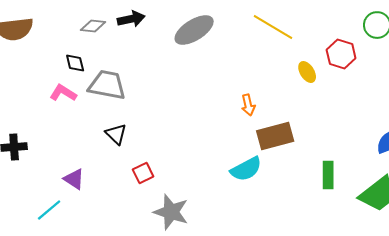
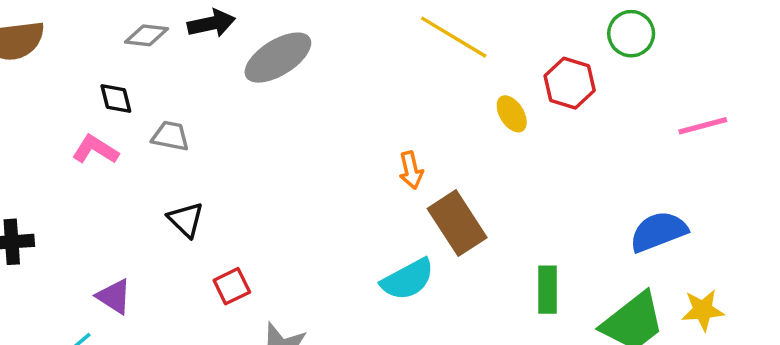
gray ellipse: (194, 30) -> (278, 58), moved
gray trapezoid: (107, 85) -> (170, 136), size x0.6
brown rectangle: (275, 136) -> (457, 223), turned 72

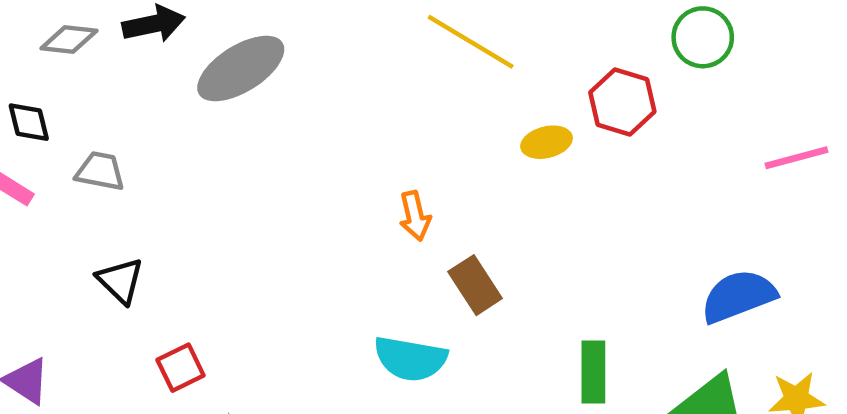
yellow ellipse: (512, 114) -> (547, 142), turned -72
brown rectangle: (457, 223) -> (475, 285), size x0.7
cyan semicircle: (408, 279) -> (410, 359), turned 38

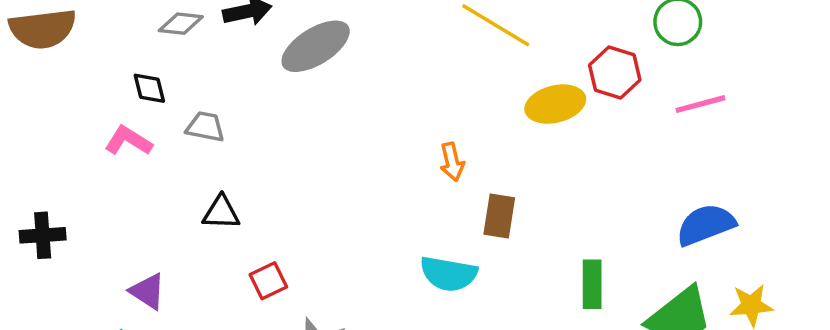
yellow ellipse: (547, 142) -> (555, 104), size x1.5
pink line: (796, 158) -> (700, 104), moved
black triangle: (120, 281) -> (221, 213), turned -42
brown rectangle: (475, 285) -> (499, 216), turned 42

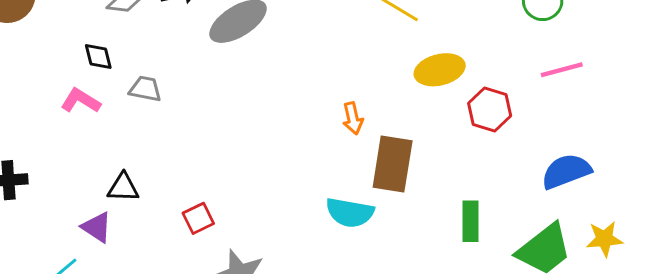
red hexagon: (615, 73) -> (490, 109), moved
black triangle: (221, 213) -> (123, 187), moved
brown rectangle: (499, 216) -> (393, 164), size x1.5

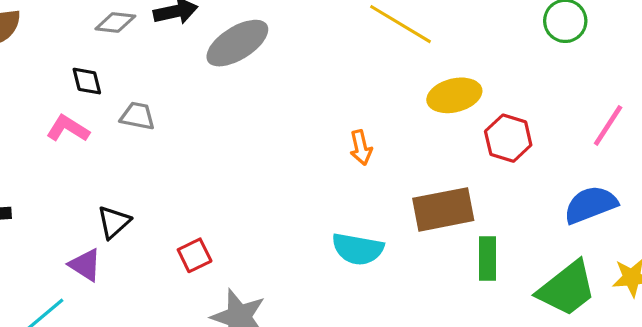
pink line: (562, 70) -> (608, 125), moved, turned -42
brown rectangle: (393, 164) -> (443, 209), moved, turned 70
black triangle: (123, 187) -> (114, 222), turned -44

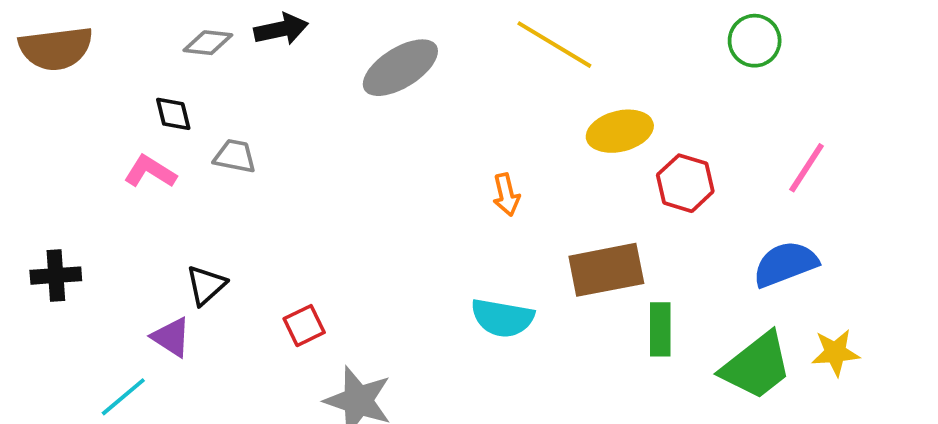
gray ellipse: (237, 43) -> (400, 68), moved

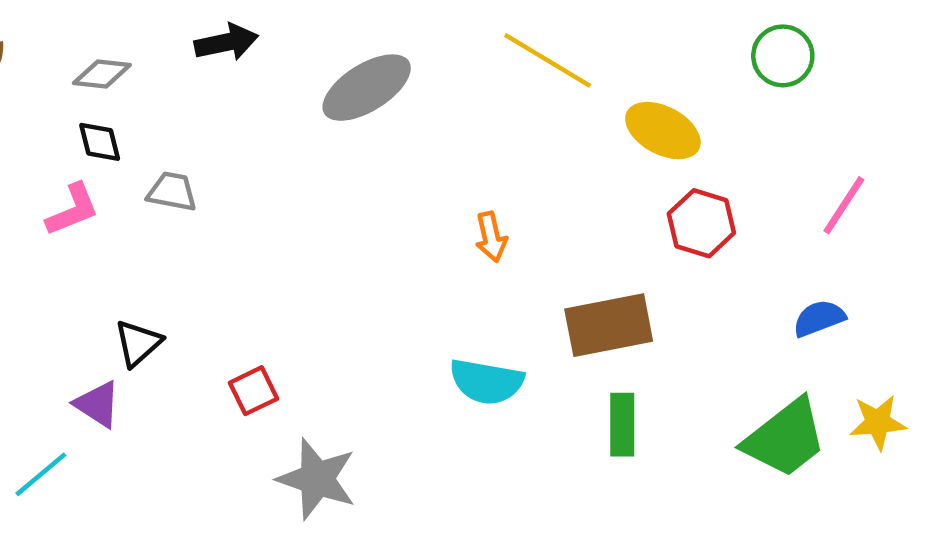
gray diamond: (208, 43) -> (102, 74), moved
yellow ellipse: (620, 131) -> (663, 131), moved, turned 42
pink L-shape: (150, 172) -> (73, 210), turned 126
blue semicircle: (785, 264) -> (819, 318), size x0.7
green rectangle: (660, 329) -> (622, 425), moved

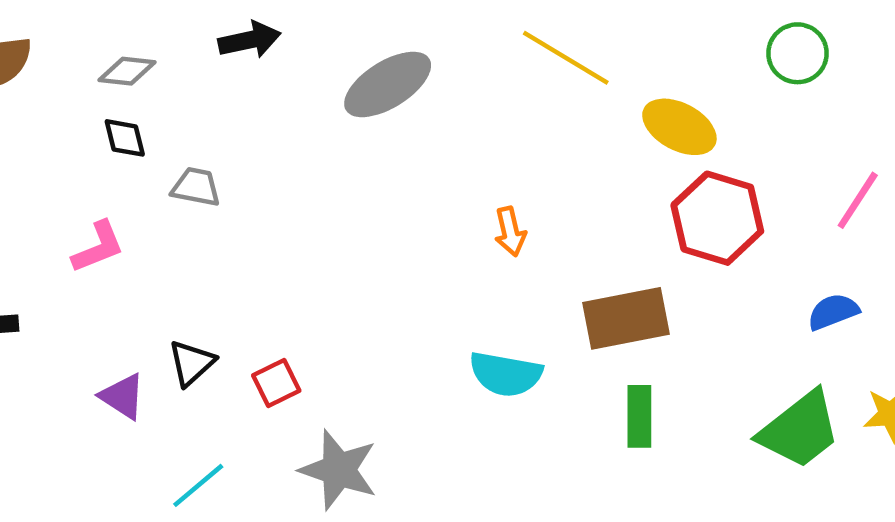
pink L-shape: (73, 210) -> (98, 247), moved
red hexagon: (701, 223) -> (717, 218), size x1.4
black triangle: (138, 343) -> (192, 363), moved
cyan line: (41, 474) -> (198, 485), moved

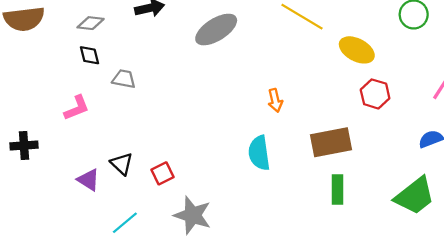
red hexagon: (717, 218) -> (375, 94), size x0.7
black triangle: (192, 363) -> (122, 164), turned -35
cyan semicircle: (506, 374) -> (259, 153), moved, turned 72

